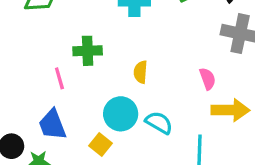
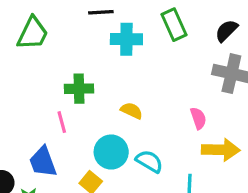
yellow semicircle: (141, 72) -> (132, 111), turned 110
pink line: (59, 78) -> (62, 122), moved

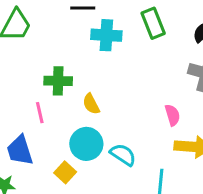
yellow semicircle: (132, 111) -> (91, 104), moved, turned -145

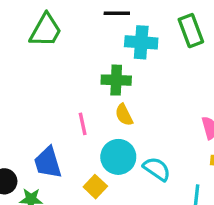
green cross: (58, 81) -> (116, 80), moved
pink line: (40, 113) -> (83, 124), moved

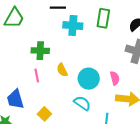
green rectangle: (191, 31) -> (103, 18), turned 30
green cross: (116, 80) -> (40, 51), moved
cyan circle: (118, 157) -> (89, 79), moved

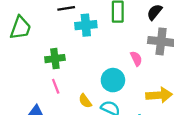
yellow semicircle: (62, 70) -> (85, 101), moved
pink semicircle: (115, 78) -> (136, 59), moved

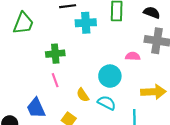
black semicircle: (155, 12) -> (152, 13), turned 70
pink semicircle: (136, 59) -> (133, 56), turned -64

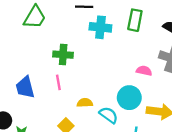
cyan circle: (110, 76) -> (129, 98), moved
yellow semicircle: (83, 95) -> (85, 103), turned 112
blue trapezoid: (36, 108) -> (25, 87), moved

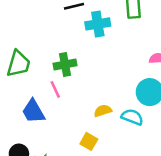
green trapezoid: (35, 17) -> (18, 64), moved
pink line: (58, 82) -> (55, 89), moved

